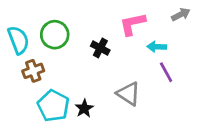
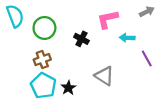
cyan semicircle: (18, 40) -> (15, 16), moved
brown cross: (33, 71) -> (42, 60), moved
purple line: (166, 72) -> (147, 58), moved

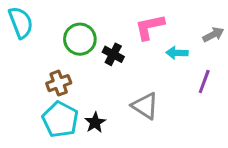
gray arrow: (147, 12) -> (213, 35), moved
green circle: (44, 28) -> (80, 39), moved
purple line: (147, 58) -> (204, 82), turned 49

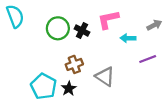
black cross: (113, 54) -> (82, 30), moved
purple line: (204, 82) -> (148, 59), turned 49
brown cross: (59, 83) -> (74, 64), moved

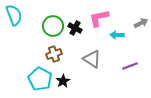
purple line: (148, 59) -> (130, 66), moved
brown cross: (74, 64) -> (54, 54), moved
gray triangle: (105, 77) -> (92, 59), moved

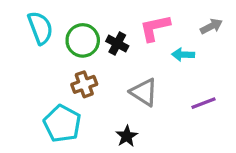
cyan semicircle: (14, 15) -> (40, 28), moved
gray arrow: (141, 23) -> (211, 26), moved
black star: (63, 81) -> (127, 136), moved

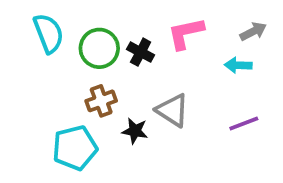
cyan arrow: (183, 55) -> (238, 65), moved
cyan pentagon: (62, 124) -> (75, 148), turned 30
black star: (127, 136) -> (135, 131), moved, turned -30

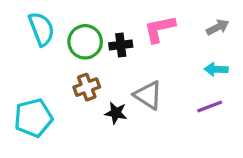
black cross: (141, 52) -> (121, 45), turned -35
cyan arrow: (238, 65) -> (216, 69), moved
cyan pentagon: (75, 148) -> (33, 118), moved

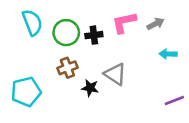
gray arrow: (218, 27) -> (155, 24), moved
purple line: (210, 106) -> (174, 100), moved

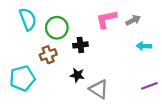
black cross: (94, 35) -> (80, 45), moved
brown cross: (67, 68) -> (48, 55), moved
gray triangle: (115, 74) -> (99, 89), moved

